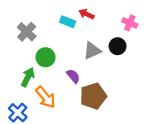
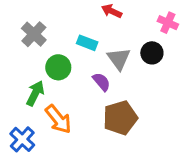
cyan rectangle: (68, 22) -> (87, 43), moved
gray triangle: (92, 51) -> (119, 59), turned -42
purple semicircle: (73, 76) -> (102, 82), moved

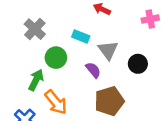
pink cross: (168, 23) -> (150, 19), turned -35
black circle: (152, 53) -> (138, 64), moved

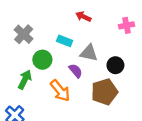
gray triangle: (108, 50) -> (89, 53), turned -42
brown pentagon: (109, 101) -> (104, 92), moved
orange arrow: (56, 102) -> (60, 91), moved

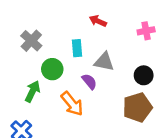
cyan rectangle: (65, 41) -> (77, 48), turned 64
black circle: (115, 65) -> (144, 75), moved
brown pentagon: (104, 92) -> (137, 107), moved

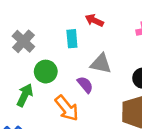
cyan rectangle: (77, 48) -> (72, 39), moved

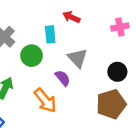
gray triangle: (101, 64) -> (78, 58), turned 35
green circle: (46, 72) -> (32, 56), moved

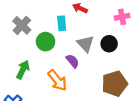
black circle: (117, 72) -> (109, 44), moved

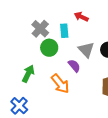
gray cross: (22, 25) -> (40, 29), moved

